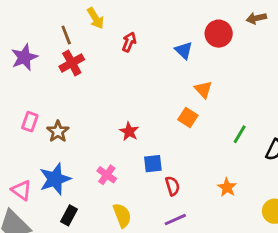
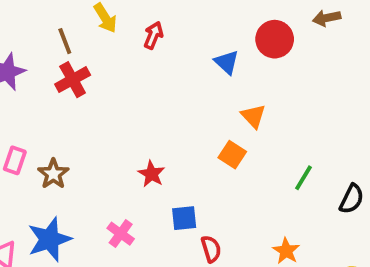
red arrow: (129, 42) -> (153, 35), moved

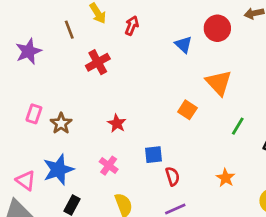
red cross: (73, 80) -> (98, 62), moved
orange triangle: (253, 116) -> (219, 83), moved, size x1.5
red star: (151, 174) -> (117, 123), moved

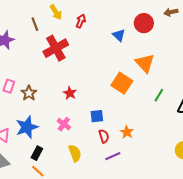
red cross: (98, 62) -> (56, 48), size x1.4
orange square: (187, 110) -> (122, 83), size x1.5
red semicircle: (173, 176) -> (104, 136), moved
orange star: (226, 178) -> (127, 132), moved

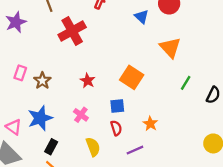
orange square: (122, 83) -> (132, 77), moved
red semicircle: (104, 136) -> (116, 128), moved

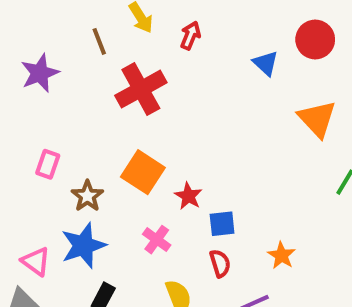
orange square: (132, 77) -> (143, 172), moved
brown star: (42, 81) -> (87, 196), moved
red star: (88, 81) -> (188, 196), moved

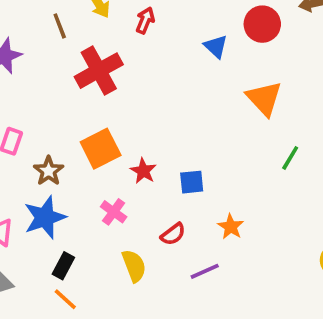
orange square: (143, 172) -> (101, 149), turned 30
blue square: (222, 224) -> (192, 182), moved
red semicircle: (220, 263) -> (173, 234), turned 70

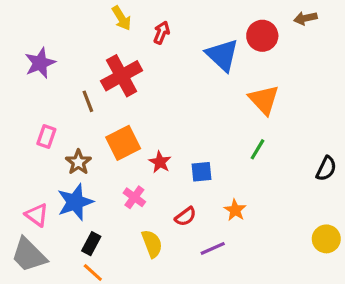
brown line: (60, 26) -> (88, 101), moved
blue triangle: (216, 46) -> (222, 55), size x1.6
green line: (290, 158) -> (257, 149), moved

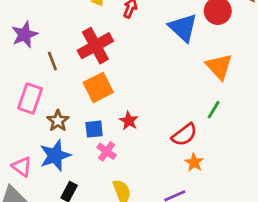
brown line: (88, 101) -> (52, 61), moved
pink rectangle: (46, 137) -> (30, 99), size x1.5
orange square: (123, 143) -> (98, 87), moved
blue square: (202, 172) -> (94, 129), moved
red semicircle: (186, 216) -> (184, 135), moved, size x1.4

